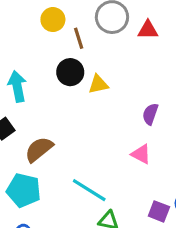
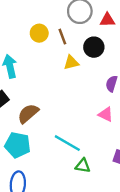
yellow circle: (53, 20) -> (39, 33), moved
brown line: (79, 38) -> (62, 37), moved
black circle: (70, 72) -> (94, 47), moved

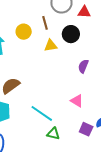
yellow circle: (39, 33) -> (24, 32), moved
pink triangle: (106, 114) -> (77, 101), moved

